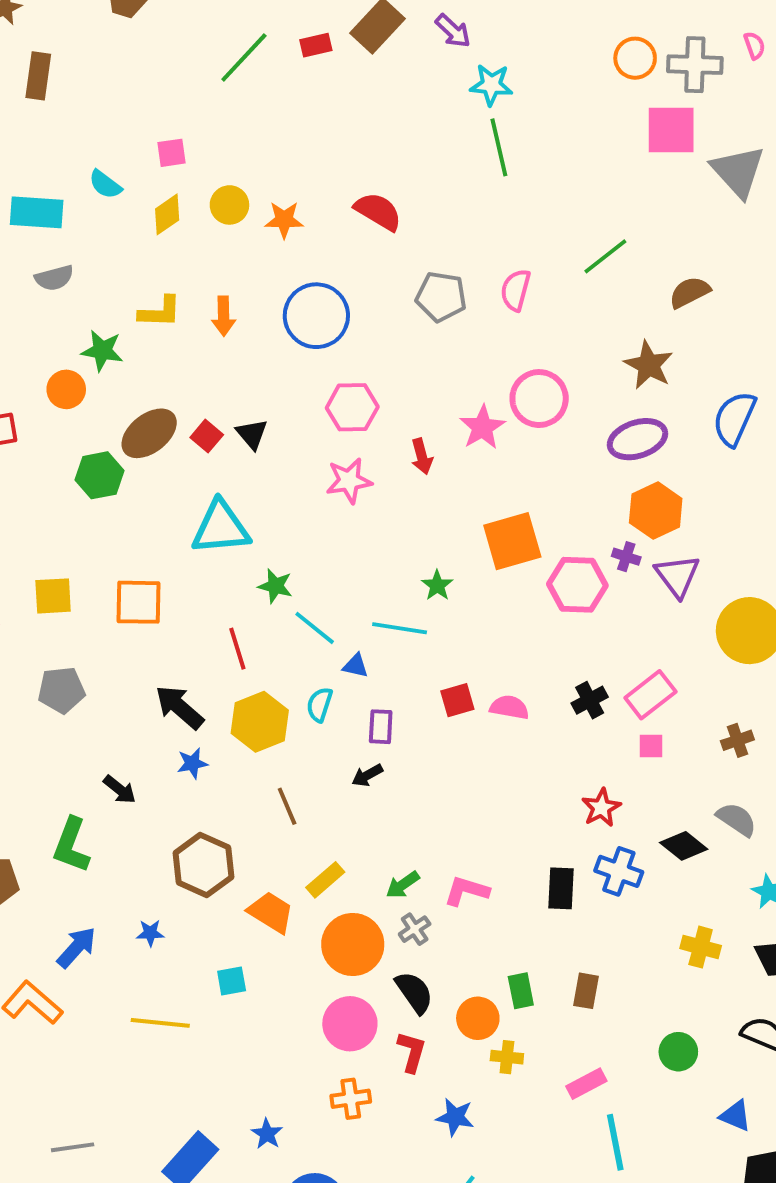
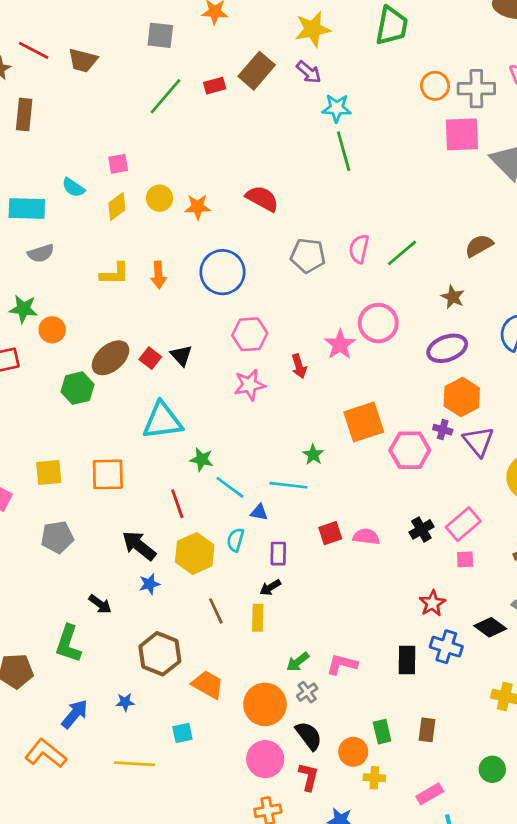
green line: (605, 256) -> (402, 253), moved
green star: (102, 351) -> (23, 309), moved
brown star: (649, 365) -> (453, 297), size x0.7
yellow rectangle: (325, 880) -> (258, 618), moved, turned -45

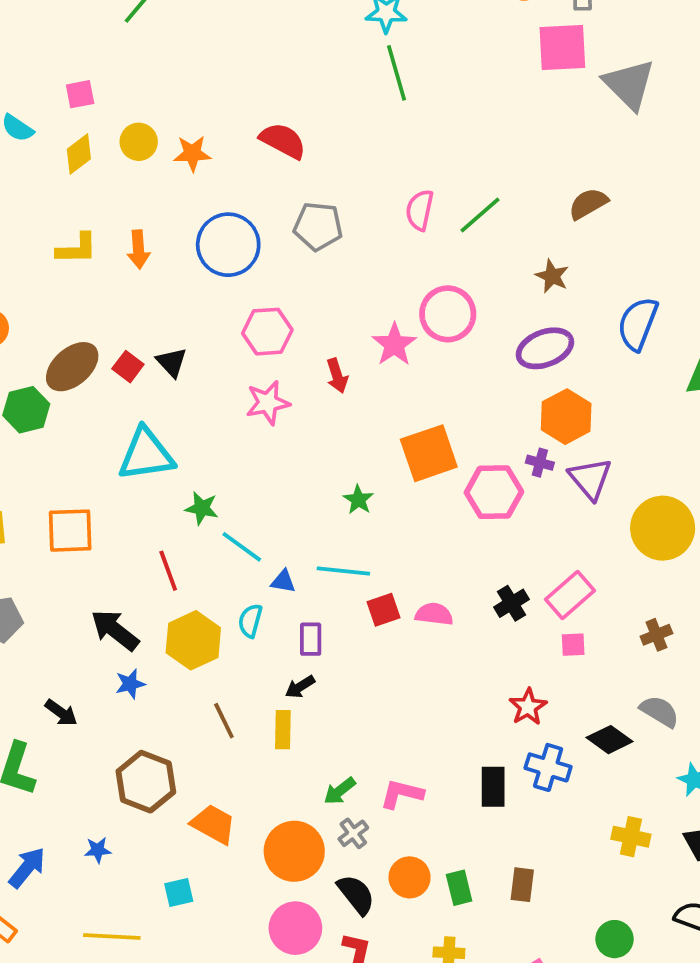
gray pentagon: (308, 256) -> (318, 226), moved
cyan line: (288, 485) -> (343, 571), moved
orange circle: (353, 752) -> (410, 877), moved

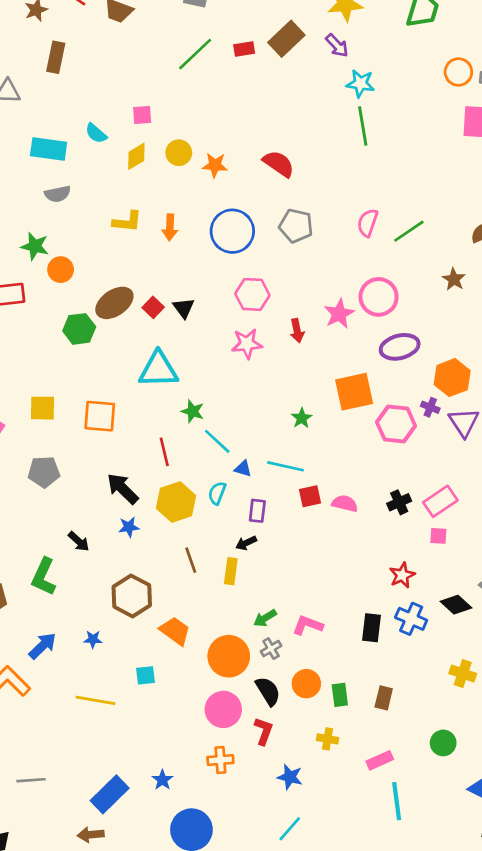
purple ellipse: (545, 348) -> (400, 347), moved

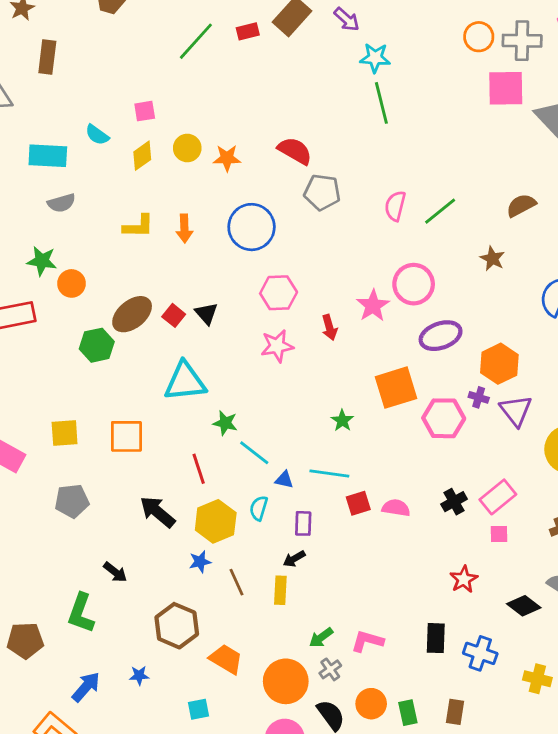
gray pentagon: (296, 226) -> (322, 192), moved
blue star: (129, 527) -> (200, 562), moved
blue cross: (411, 619) -> (480, 653), moved

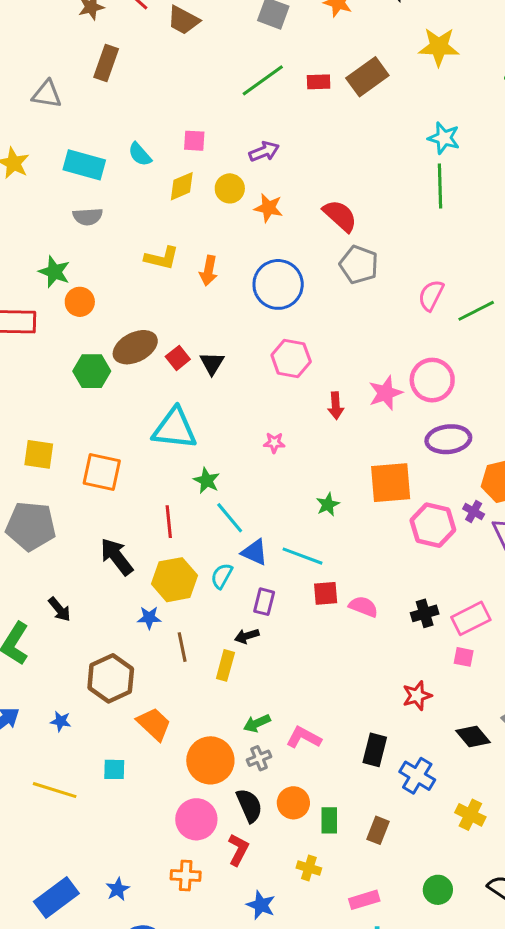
purple arrow: (347, 19) -> (264, 151), moved, turned -76
pink star: (277, 346) -> (274, 443), moved, size x0.6
blue triangle: (284, 480) -> (255, 552), size x1.4
gray pentagon: (72, 501) -> (31, 526), size x1.4

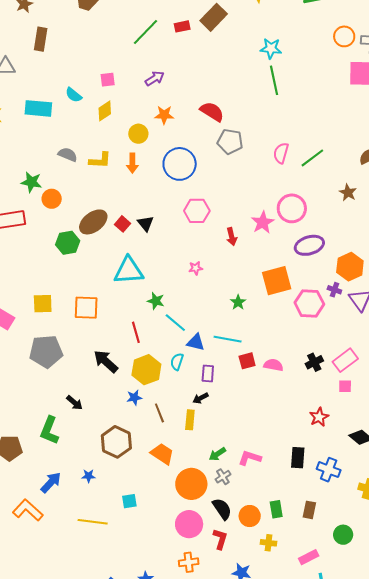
yellow circle: (230, 188) -> (138, 134), moved
gray semicircle: (88, 217) -> (68, 155), moved, turned -144
orange trapezoid: (154, 724) -> (162, 454), moved
orange circle: (293, 803) -> (250, 516), moved
green circle: (438, 890) -> (343, 535), moved

